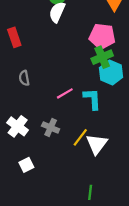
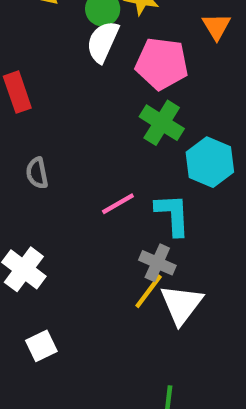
pink pentagon: (102, 36) -> (162, 64), moved
green cross: (102, 57) -> (162, 123), moved, turned -35
gray cross: (51, 128) -> (157, 263), moved

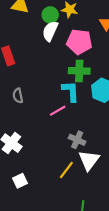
green cross: (162, 123) -> (79, 71), turned -30
cyan L-shape: (173, 215) -> (71, 91), moved
yellow line: (149, 291) -> (66, 170), moved

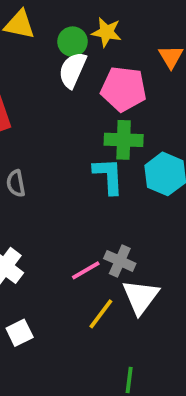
pink line: (58, 111) -> (86, 270), moved

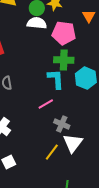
white semicircle: (73, 70) -> (37, 23), turned 72
pink line: (86, 270) -> (46, 104), moved

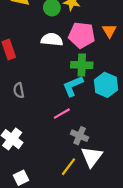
orange triangle: (89, 16) -> (109, 31), moved
white semicircle: (37, 23) -> (52, 40), moved
cyan L-shape: (56, 79) -> (73, 86), turned -110

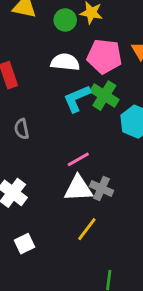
green cross: (82, 65) -> (104, 96), turned 30
cyan L-shape: (73, 86) -> (77, 98), moved
white triangle: (92, 157) -> (78, 188), moved, turned 50

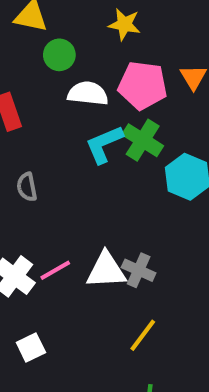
green circle: (65, 20) -> (59, 55), moved
pink line: (78, 159) -> (55, 270), moved
yellow line: (87, 229) -> (143, 335), moved

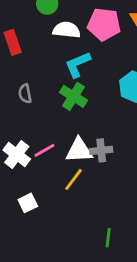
green cross: (143, 140) -> (73, 96), moved
gray cross: (139, 270) -> (101, 150), turned -30
yellow line: (143, 335) -> (73, 179), moved

